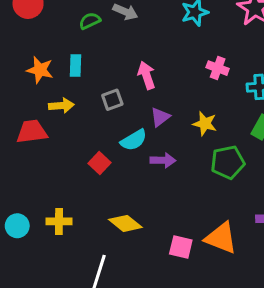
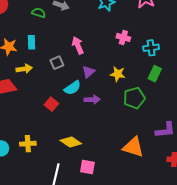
green semicircle: (90, 21) -> (39, 13), turned 48
pink square: (181, 247) -> (87, 167), moved

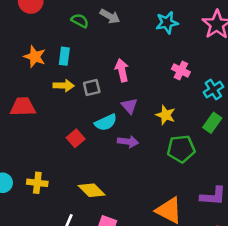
cyan cross: (151, 48) -> (213, 90), turned -35
yellow arrow: (24, 69) -> (64, 86), moved
purple triangle: (88, 72) -> (129, 106), turned -40

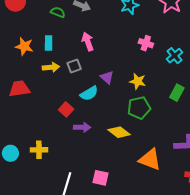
pink arrow: (122, 70) -> (88, 42), moved
green rectangle: (212, 123) -> (177, 93), moved
purple arrow: (128, 142) -> (82, 127), moved
green pentagon: (181, 149) -> (139, 108), moved
yellow diamond: (92, 190) -> (119, 132), moved

